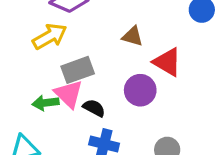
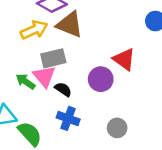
brown triangle: (133, 36) -> (70, 24), moved, size x1.6
green arrow: (46, 103) -> (26, 82), turned 36

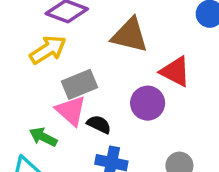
brown triangle: (70, 24) -> (130, 35), moved
green arrow: (26, 82) -> (43, 137), moved

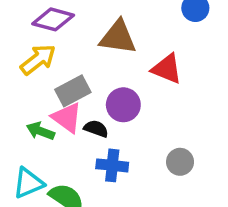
purple circle: (148, 103) -> (123, 105), moved
green arrow: (43, 137) -> (40, 131), moved

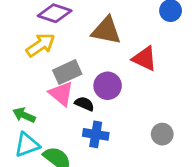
green arrow: (40, 131) -> (24, 115), moved
gray circle: (180, 162) -> (162, 134), moved

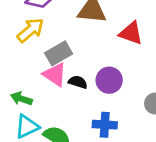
purple circle: (108, 86) -> (109, 80), moved
blue cross: (96, 134) -> (105, 125), moved

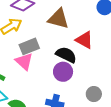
black semicircle: (78, 82) -> (66, 55), moved, size x1.5

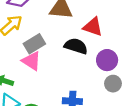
purple circle: (63, 72) -> (107, 60), moved

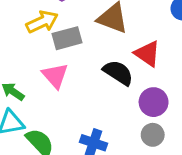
gray rectangle: (34, 44) -> (67, 38), moved

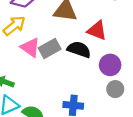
gray rectangle: (67, 38) -> (50, 48), moved
pink triangle: (55, 76) -> (30, 47), moved

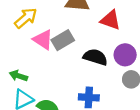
black semicircle: (79, 49) -> (95, 57), moved

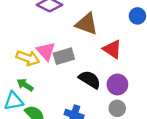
yellow arrow: (26, 18) -> (28, 58), moved, turned 45
green arrow: (18, 76) -> (25, 85), moved

